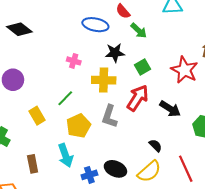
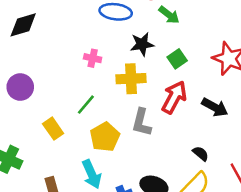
black diamond: (19, 29) -> (23, 25), turned -50

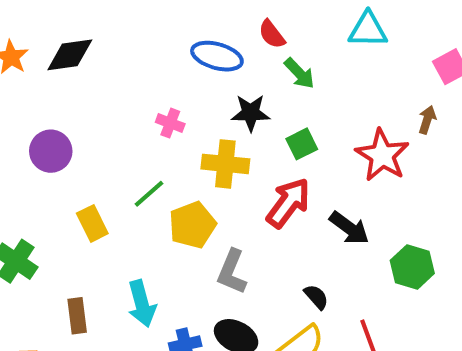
gray L-shape: (142, 122) -> (232, 272), moved
yellow pentagon: (105, 137) -> (192, 225), moved

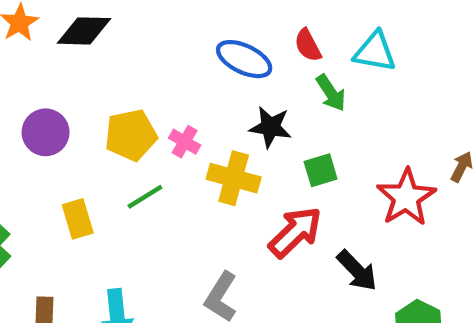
cyan triangle: (368, 30) -> (375, 52), moved
pink cross: (170, 123) -> (185, 142), moved
yellow pentagon: (192, 225) -> (131, 135), moved

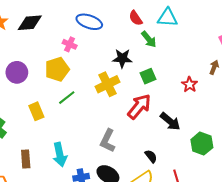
blue ellipse: (244, 59) -> (89, 22), moved
pink cross: (185, 142) -> (70, 44), moved
yellow cross: (234, 178) -> (108, 84), turned -35
red star: (406, 197) -> (190, 84), size x0.6

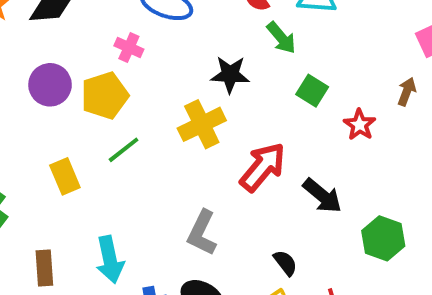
purple circle: (17, 72) -> (50, 85), moved
green square: (148, 76) -> (312, 91), moved, turned -35

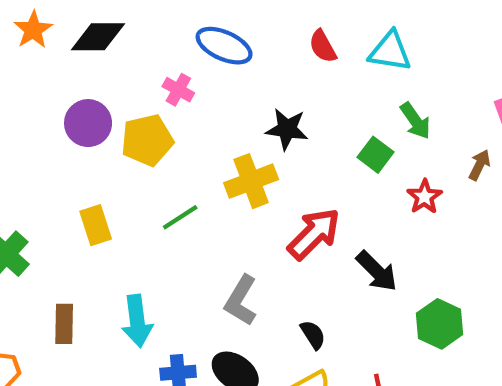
green arrow: (281, 38) -> (415, 121), moved
green line: (124, 150) -> (180, 217), moved
black semicircle: (285, 263) -> (313, 335), moved

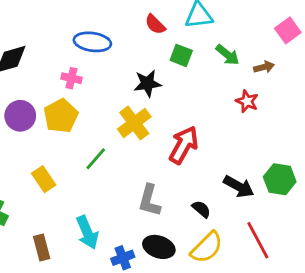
green square: (376, 155) -> (181, 55), moved
brown arrow: (479, 165) -> (264, 67), moved, turned 66
black arrow: (377, 271) -> (239, 186), moved

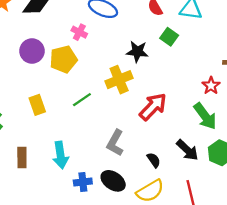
green arrow: (227, 55) -> (205, 116), moved, size x1.4

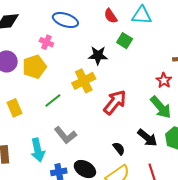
gray L-shape: (115, 143) -> (65, 135), moved, turned -65

